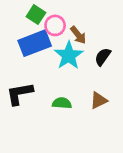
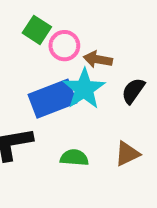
brown arrow: (78, 35) -> (98, 59), turned 138
blue rectangle: (35, 43) -> (53, 99), moved

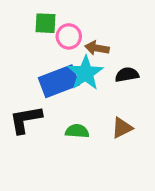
green square: (37, 30) -> (46, 23), turned -30
black semicircle: (133, 91) -> (127, 75), turned 45

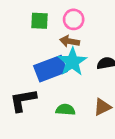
pink circle: (69, 36) -> (74, 19), moved
brown arrow: (97, 48) -> (70, 41), moved

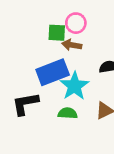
green square: (39, 21) -> (57, 33), moved
cyan star: (72, 62) -> (74, 86), moved

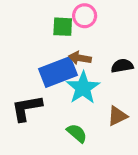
brown arrow: (72, 45) -> (80, 58), moved
green semicircle: (68, 113) -> (77, 133), moved, turned 36

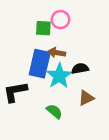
black semicircle: (122, 66) -> (80, 69), moved
blue rectangle: (58, 72) -> (40, 64), turned -56

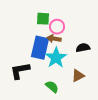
pink circle: (60, 20) -> (57, 27), moved
black semicircle: (80, 69) -> (83, 48), moved

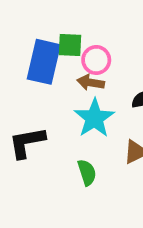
blue rectangle: (40, 48) -> (44, 62), moved
green semicircle: (52, 87) -> (87, 172), turned 32

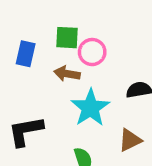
blue rectangle: (44, 62) -> (26, 54), moved, size x0.6
brown arrow: (91, 82) -> (67, 74), moved

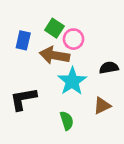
green square: (67, 38) -> (54, 28), turned 30
brown arrow: (67, 74) -> (54, 55), size x1.5

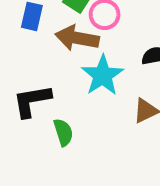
green semicircle: (67, 121) -> (63, 132), moved

